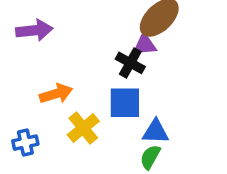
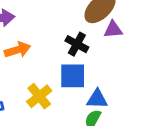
purple triangle: (145, 45) -> (113, 30), moved
orange arrow: (56, 94) -> (18, 50), moved

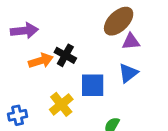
black cross: (77, 44) -> (65, 55), moved
blue triangle: (97, 99) -> (128, 73), moved, turned -40

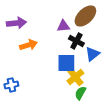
purple triangle: (131, 42) -> (63, 26), moved
black cross: (65, 55) -> (76, 41), moved
yellow cross: (61, 104) -> (75, 77), moved

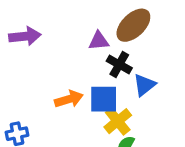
orange arrow: (28, 45) -> (69, 99), moved

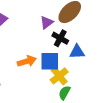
purple triangle: (99, 41) -> (47, 22), turned -32
blue triangle: (144, 85) -> (77, 52), turned 35

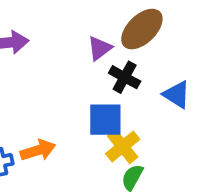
blue triangle: (77, 52) -> (177, 94), moved, turned 35
orange arrow: (27, 61) -> (38, 150), moved

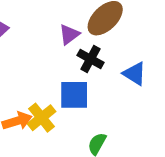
yellow cross: (123, 146) -> (42, 118), moved

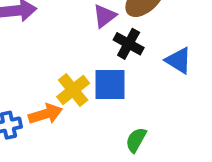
yellow cross: (42, 118) -> (73, 90), moved

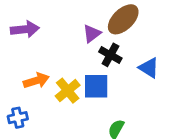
orange arrow: (45, 114) -> (36, 81), moved

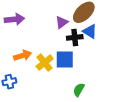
black cross: (110, 55) -> (75, 37), turned -35
blue triangle: (149, 68) -> (90, 31), moved

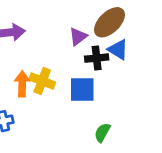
orange arrow: (22, 56) -> (22, 84), turned -72
yellow cross: (45, 63) -> (42, 81), moved, turned -30

